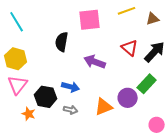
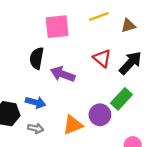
black semicircle: (62, 42) -> (37, 58), moved

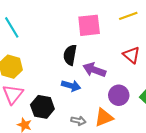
blue arrow: (36, 102) -> (71, 86), moved
purple circle: (100, 115) -> (119, 95), moved
gray arrow: (36, 128) -> (78, 121), moved

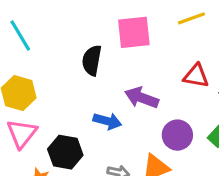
black semicircle: (70, 55) -> (92, 60), moved
red triangle: (131, 55) -> (196, 76), turned -30

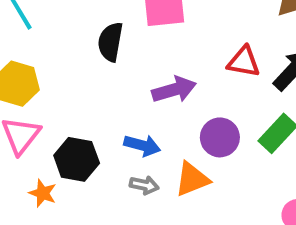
purple arrow: (142, 98) -> (174, 90), turned 144
blue arrow: (107, 121) -> (142, 145), moved

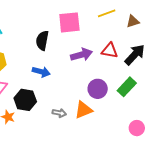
purple arrow: (174, 90) -> (81, 55), moved
blue arrow: (142, 145) -> (41, 72), moved

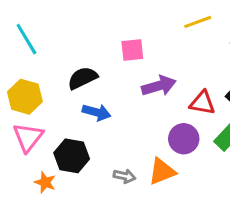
pink square: (69, 22) -> (132, 50), moved, size x0.7
black semicircle: (42, 41) -> (83, 78), moved, turned 54
red triangle: (110, 51) -> (202, 103), moved

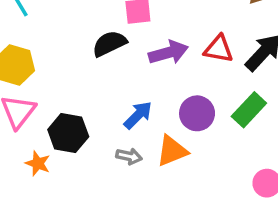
black semicircle: (83, 78) -> (109, 44), moved
red triangle: (202, 103) -> (219, 49), moved
blue arrow: (97, 112) -> (138, 115), moved, turned -60

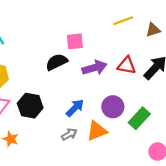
green rectangle: (249, 110) -> (139, 118), moved
black hexagon: (68, 133) -> (30, 106), moved
gray arrow: (129, 156) -> (69, 134), turned -42

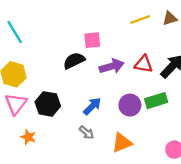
brown triangle: (153, 30) -> (170, 18), moved
green rectangle: (139, 118) -> (156, 101), moved, turned 30
orange triangle: (97, 131) -> (122, 143), moved
gray arrow: (69, 134) -> (87, 132), turned 70

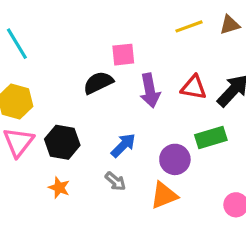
purple arrow: (112, 66) -> (150, 91), turned 95
purple circle: (130, 105) -> (175, 159), moved
orange star: (28, 137) -> (59, 188), moved

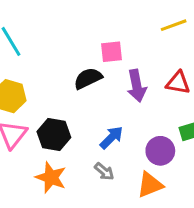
orange star: (59, 188) -> (51, 177), size x1.5

